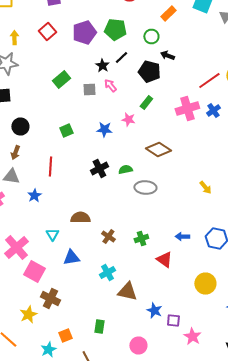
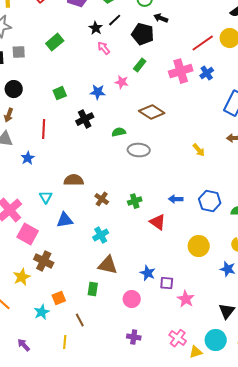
gray square: (89, 90) -> (19, 52), moved
black cross: (99, 168) -> (85, 119), moved
brown triangle: (127, 292) -> (108, 265), moved
pink circle: (138, 346) -> (132, 299), moved

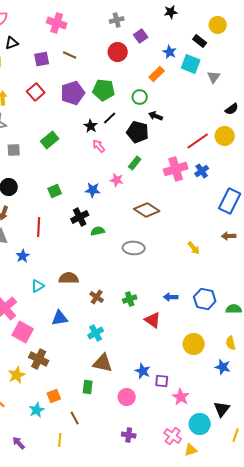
green semicircle: (119, 132) -> (98, 231), moved
cyan triangle: (46, 197) -> (38, 286), moved, turned 32
cyan circle: (216, 340) -> (200, 424), moved

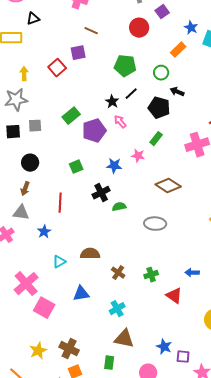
purple square: (42, 59) -> (78, 53), moved
purple pentagon: (73, 93) -> (94, 131), moved
brown cross: (39, 359) -> (69, 349), moved

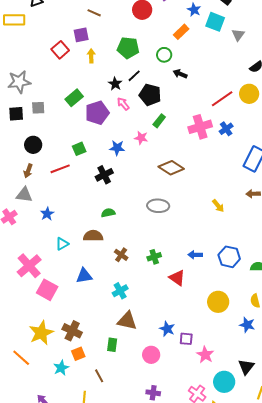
yellow arrow: (24, 74) -> (91, 56), moved
black pentagon: (159, 108) -> (150, 95), moved
red line: (60, 203) -> (60, 169), moved, turned 66
green semicircle: (119, 207) -> (108, 213), moved
yellow star: (38, 351) -> (41, 333), size x1.4

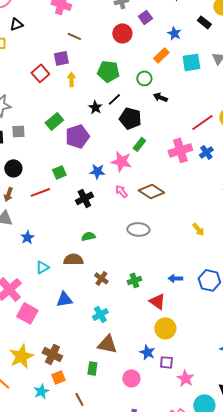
cyan square: (215, 22) -> (191, 62), moved, turned -30
pink arrow: (123, 104) -> (121, 191), moved
pink star: (141, 138) -> (121, 161), size x1.5
yellow circle: (218, 302) -> (165, 328), moved

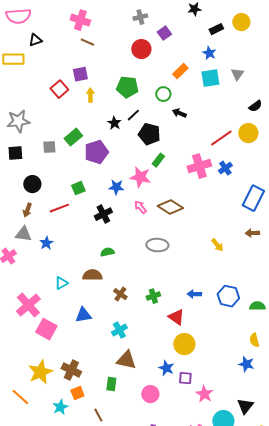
black rectangle: (204, 22) -> (216, 29), moved, turned -64
blue star: (174, 33) -> (209, 53), moved
brown line: (74, 36) -> (87, 42), moved
gray square: (18, 131) -> (49, 147), moved
blue star: (27, 237) -> (46, 243), moved

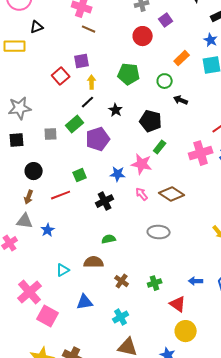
black line: (133, 115) -> (88, 102), moved

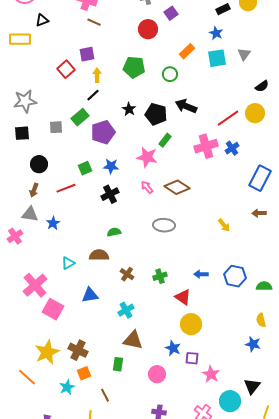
black arrow: (181, 100) -> (186, 106), moved, size x1.5
black star: (116, 110) -> (129, 109), moved
blue star: (118, 174) -> (111, 166), moved

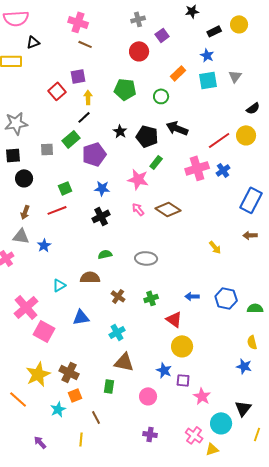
black circle: (39, 164) -> (24, 178), moved
green square: (85, 168) -> (65, 188), moved
gray ellipse: (164, 225) -> (146, 258), moved

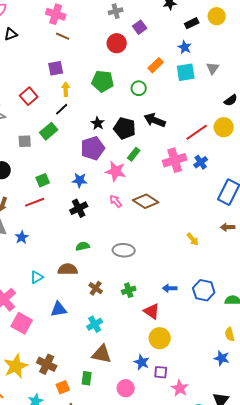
red square: (57, 91) -> (29, 96), moved
purple pentagon: (94, 154) -> (93, 148), moved
orange square: (75, 395) -> (63, 387), moved

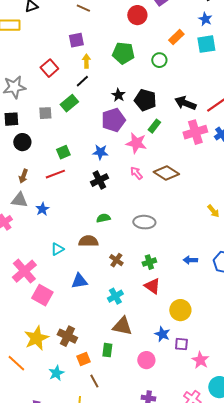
black arrow: (155, 120) -> (185, 103), moved
red triangle: (152, 311) -> (152, 286), moved

